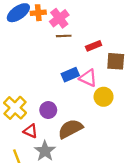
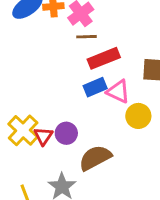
red rectangle: (94, 46) -> (104, 58), moved, size x1.5
red triangle: (31, 131) -> (43, 136), moved, turned 40

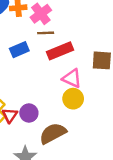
blue rectangle: (95, 87) -> (19, 50), moved
yellow circle: (138, 116) -> (73, 99), moved

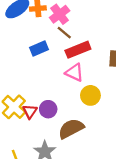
brown line: (46, 33) -> (64, 33), turned 42
pink triangle: (72, 78) -> (74, 73), moved

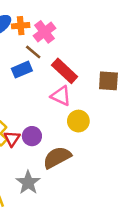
brown line: (64, 33) -> (33, 52), moved
red rectangle: (78, 50) -> (65, 71), turned 65

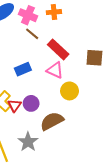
orange cross: (21, 26) -> (54, 12), moved
pink cross: (44, 32) -> (28, 15), moved, turned -30
blue rectangle: (22, 70) -> (23, 69), moved

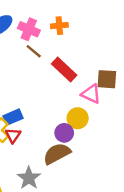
blue rectangle: (23, 69) -> (13, 117), moved
pink triangle: (55, 70) -> (91, 94), moved
purple circle: (31, 103) -> (64, 133), moved

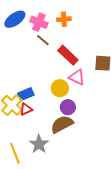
pink triangle: (91, 94) -> (77, 77), moved
yellow circle: (78, 118) -> (60, 88), moved
red triangle: (13, 135) -> (26, 109), turned 32

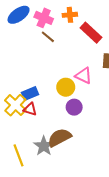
red rectangle: (68, 55) -> (91, 33), moved
red triangle: (26, 109) -> (30, 109), turned 40
brown semicircle: (62, 124) -> (59, 138), moved

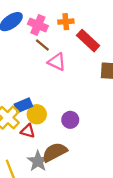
pink triangle: (84, 76) -> (57, 62), moved
yellow circle: (66, 87) -> (37, 114), moved
red triangle: (30, 109) -> (28, 131), moved

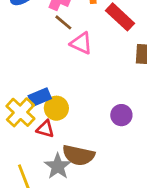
purple circle: (70, 120) -> (121, 115), moved
brown semicircle: (55, 152) -> (79, 155), turned -140

